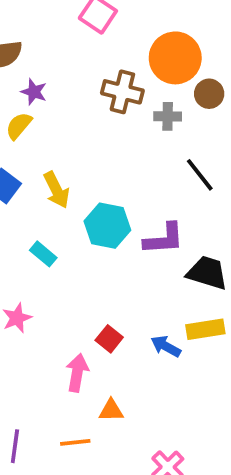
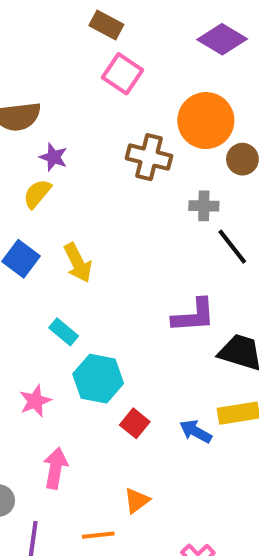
gray cross: (168, 116) -> (204, 206), moved
cyan hexagon: (107, 226) -> (98, 379), moved
pink arrow: (77, 373) -> (55, 468), moved
orange triangle: (111, 410) -> (137, 501), turned -36

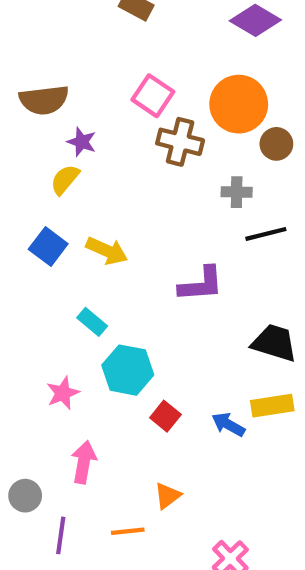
pink square: (123, 74) -> (153, 96), moved
black line: (232, 247) -> (266, 234), turned -66
yellow arrow: (78, 263) -> (107, 251), turned -39
purple L-shape: (194, 316) -> (201, 284), moved

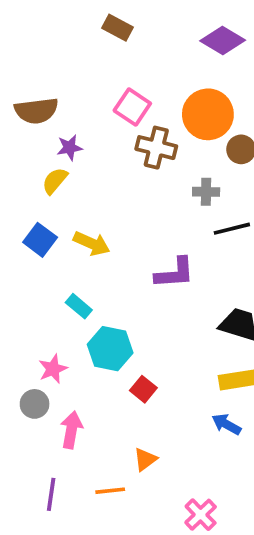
purple star: (82, 142) -> (70, 148), turned -30
blue arrow: (228, 424) -> (226, 424), moved
gray circle: (25, 496) -> (35, 404), moved

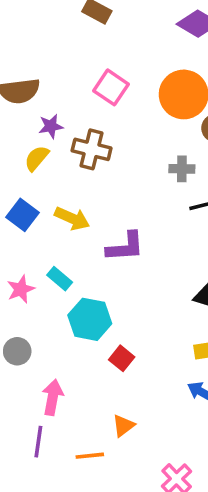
brown cross: (156, 148) -> (92, 149), moved
purple L-shape: (175, 273) -> (125, 247), moved
pink star: (53, 369) -> (21, 289), moved
gray circle: (35, 404) -> (17, 351), moved
purple line: (51, 494) -> (38, 442), moved

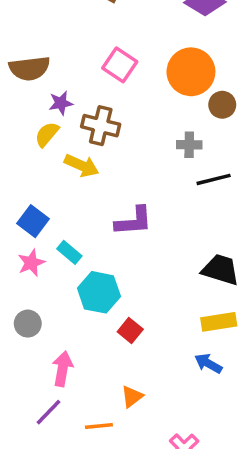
blue square: (22, 215) -> (33, 221), moved
yellow arrow: (72, 218) -> (82, 166), moved
purple line: (38, 442) -> (49, 412), turned 36

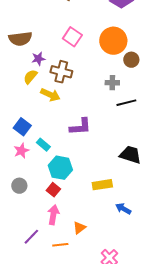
yellow rectangle: (219, 322) -> (102, 185), moved
red square: (130, 331) -> (53, 190), moved
pink arrow: (62, 369) -> (53, 215), moved

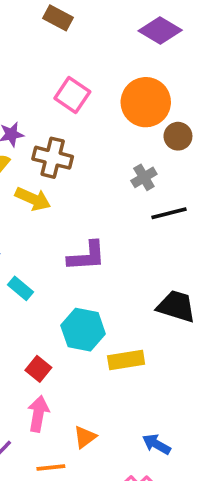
gray cross: (112, 83) -> (144, 177), turned -32
cyan hexagon: (60, 168) -> (83, 330), moved
blue arrow: (123, 209) -> (157, 444), moved

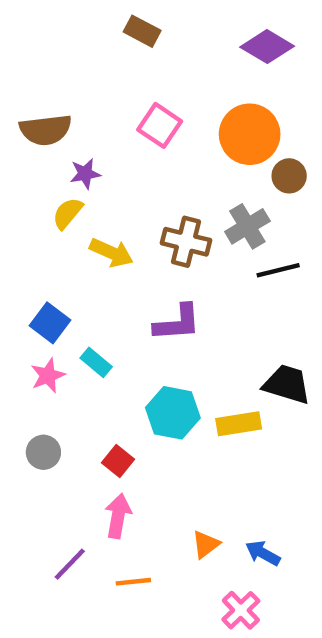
brown cross: (53, 158) -> (186, 242), moved
gray cross: (144, 177) -> (247, 226), size x1.4
yellow rectangle: (126, 360) -> (239, 424), moved
orange triangle: (85, 437) -> (206, 544), moved

